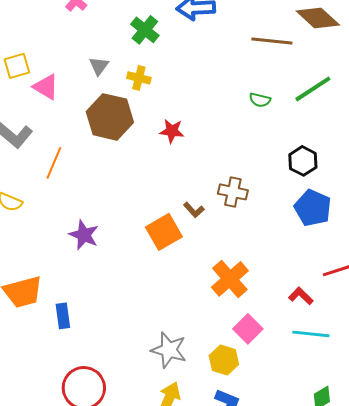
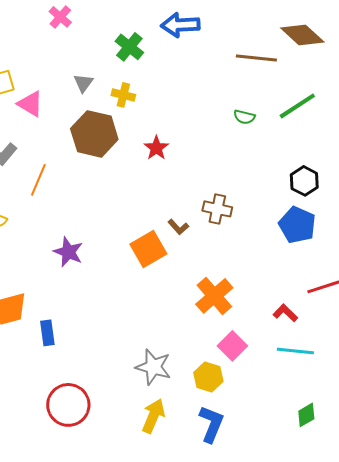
red star: (172, 131) -> (156, 148), turned 30
black hexagon: (303, 161) -> (304, 181), moved

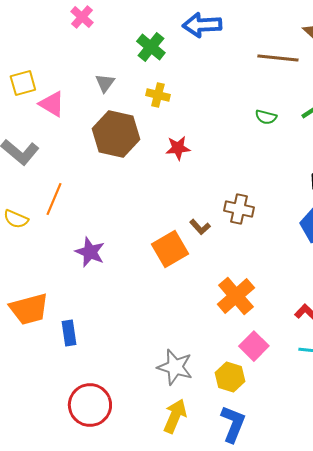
yellow cross: (123, 95) -> (158, 95), moved
red star: (156, 148) -> (178, 148), turned 30
orange line: (38, 180) -> (54, 199), moved

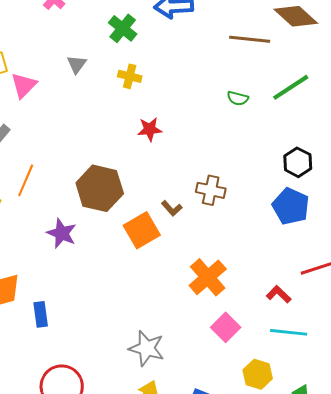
pink triangle: (52, 104) -> (24, 85), turned 44
brown hexagon: (116, 134) -> (100, 188), moved
yellow hexagon: (230, 377) -> (258, 374), moved

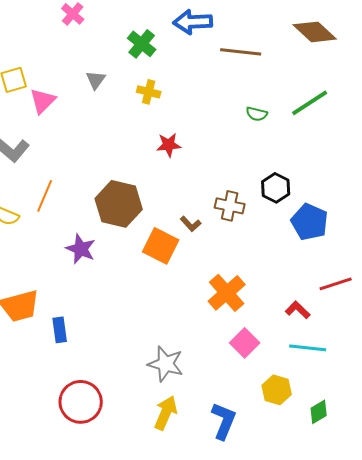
brown line: (250, 39) -> (241, 52), moved
black hexagon: (298, 162) -> (276, 188), moved
orange square: (142, 230) -> (161, 246), turned -33

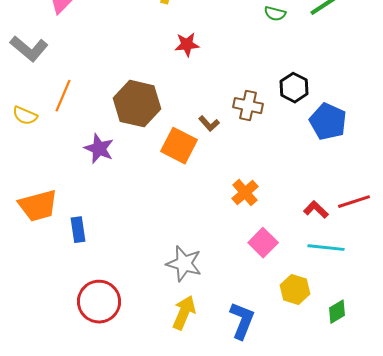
red line: (336, 284) -> (354, 202), moved
orange cross: (227, 293) -> (245, 193), size x0.7

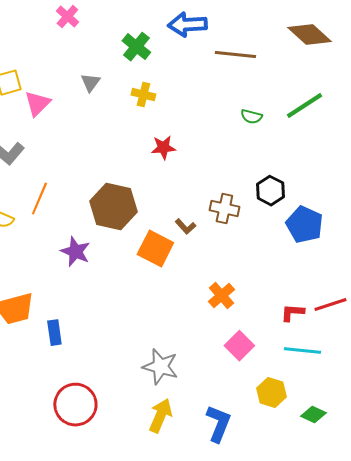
red L-shape: (316, 210) -> (292, 313), turned -40
green diamond: (337, 312) -> (313, 415), turned 55

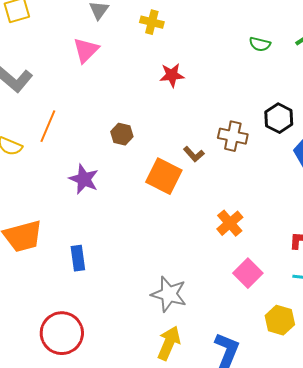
pink triangle: (37, 104) -> (86, 50), moved
brown hexagon: (113, 207) -> (122, 134), size x0.5
blue rectangle: (54, 333) -> (78, 258), moved
red circle: (75, 405) -> (62, 333), moved

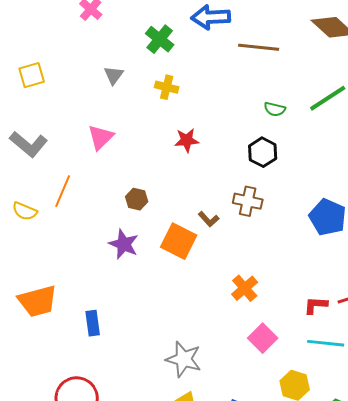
pink triangle: (86, 50) -> (101, 137), moved
black hexagon: (279, 118) -> (263, 152), moved
purple star: (84, 179) -> (124, 244), moved

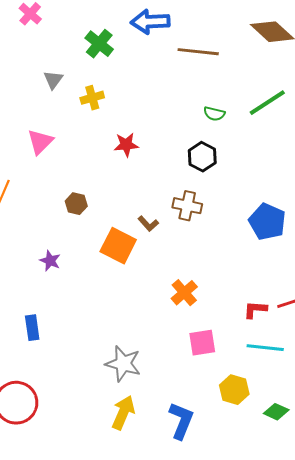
yellow cross: (167, 87) -> (92, 98), moved, turned -30
purple star: (124, 244) -> (50, 261), moved, size x0.7
pink square: (263, 338) -> (202, 343), turned 36

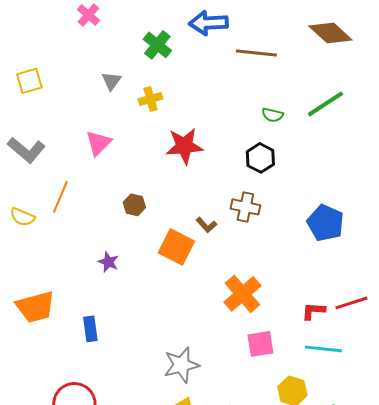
red star: (126, 145) -> (184, 146), size x1.5
orange cross: (184, 293) -> (242, 294), size x1.4
gray star: (123, 364) -> (181, 365), turned -30

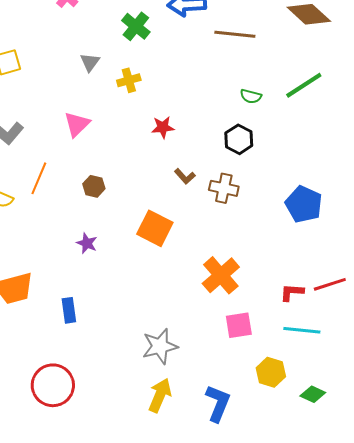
red star: (184, 146) -> (163, 127), size x0.6
brown hexagon: (134, 205) -> (94, 186), moved
brown L-shape: (206, 225) -> (185, 176), moved

